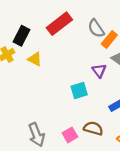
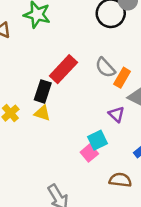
black rectangle: (22, 36) -> (43, 91), moved
pink square: (70, 135) -> (89, 153), moved

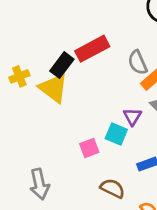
yellow triangle: (42, 113) -> (53, 88), size x1.6
cyan square: (97, 140) -> (116, 134), moved, turned 30

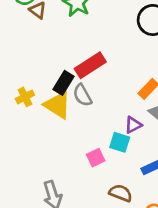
gray semicircle: (138, 62) -> (82, 95), moved
purple triangle: (132, 117) -> (133, 125), turned 36

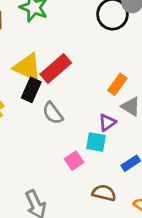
gray semicircle: (82, 95) -> (53, 113), moved
yellow triangle: (58, 105) -> (27, 67), moved

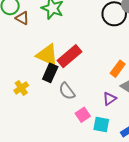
cyan square: (96, 142) -> (101, 125), moved
pink square: (74, 161) -> (83, 115), moved

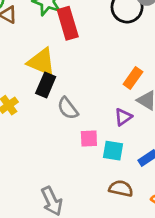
red rectangle: (69, 56) -> (68, 23), moved, turned -65
pink square: (83, 115) -> (89, 138), turned 32

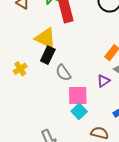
pink square: (89, 138) -> (78, 95), size x1.5
cyan square: (113, 151) -> (79, 111), moved, turned 35

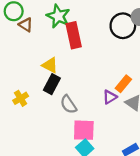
yellow triangle: (45, 38) -> (50, 65), size x0.7
purple triangle: (103, 81) -> (110, 97), moved

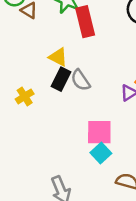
gray semicircle: (68, 104) -> (81, 80), moved

